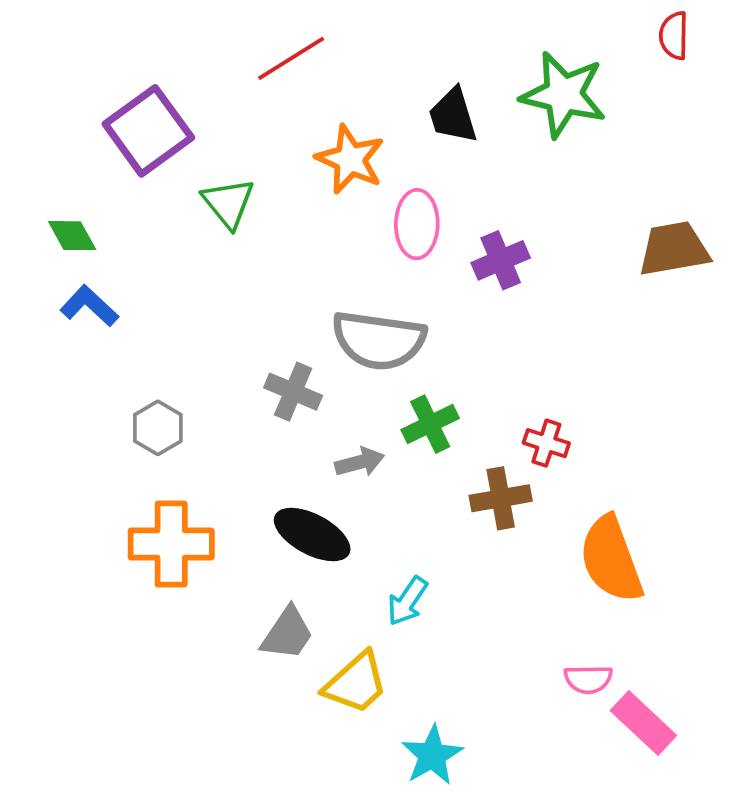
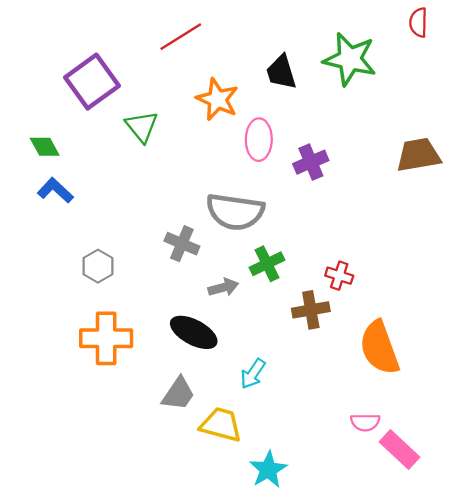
yellow trapezoid: (356, 683) -> (221, 425), turned -123

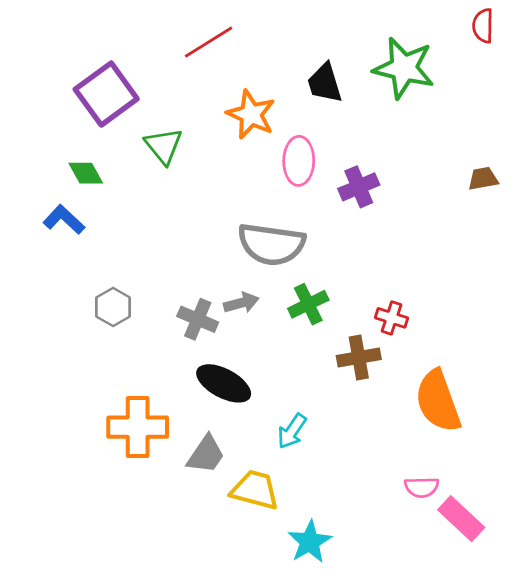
green diamond: (45, 147) -> (86, 173), moved
brown trapezoid: (418, 155) -> (483, 179), size x0.6
gray cross: (182, 244) -> (198, 319), moved
gray arrow: (223, 287) -> (241, 303), moved
orange cross: (106, 338) -> (138, 427), moved

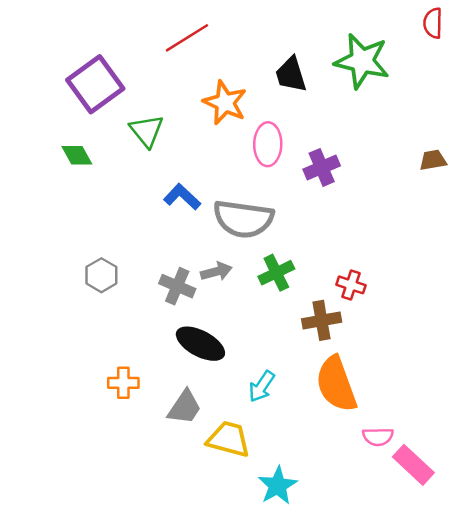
blue L-shape: (64, 220) -> (182, 197), moved
orange semicircle: (438, 401) -> (336, 384), moved
orange cross: (138, 427) -> (123, 383), size x0.6

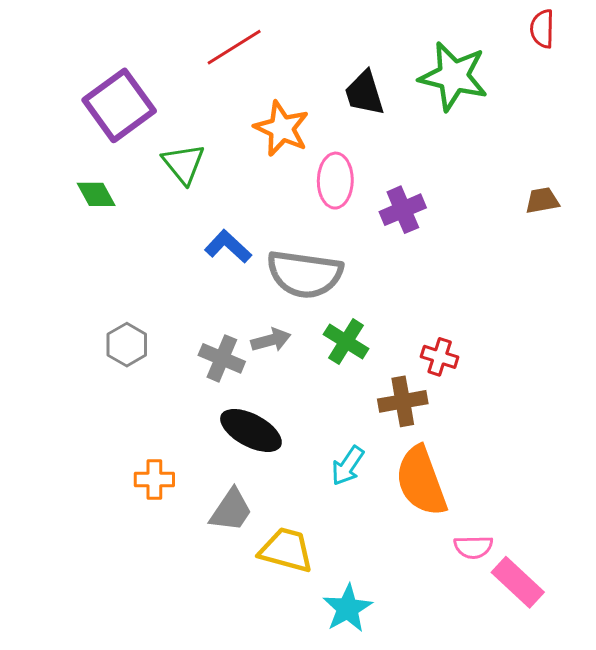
green cross: (276, 273) -> (346, 342), turned -32
cyan arrow: (262, 386) -> (348, 466), moved

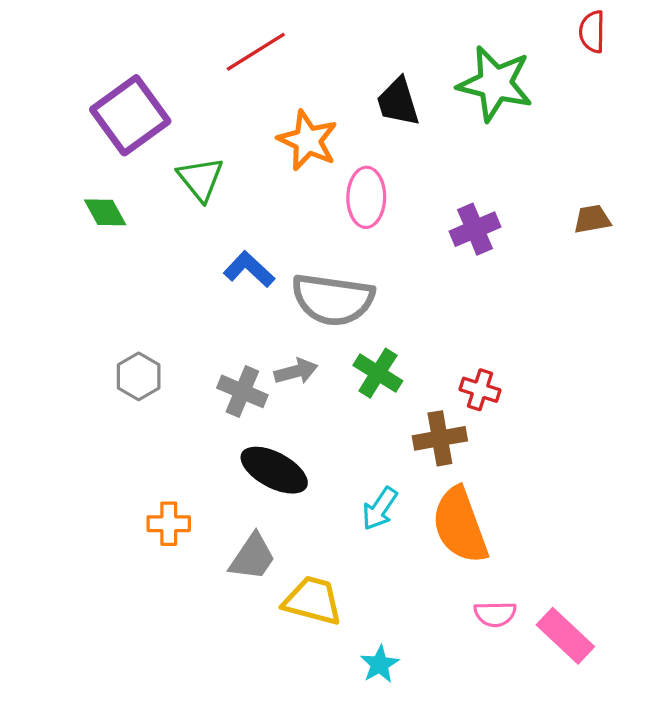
purple cross: (403, 210) -> (475, 229), moved
pink semicircle: (473, 547) -> (495, 614), moved
cyan star: (348, 608) -> (380, 664), size x0.7

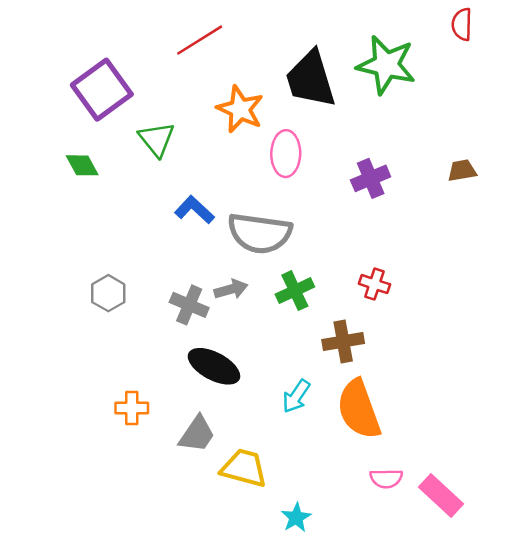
black trapezoid: (398, 102) -> (311, 79), size x1.5
green cross: (378, 373) -> (295, 291), turned 33
red cross: (480, 390) -> (374, 284), moved

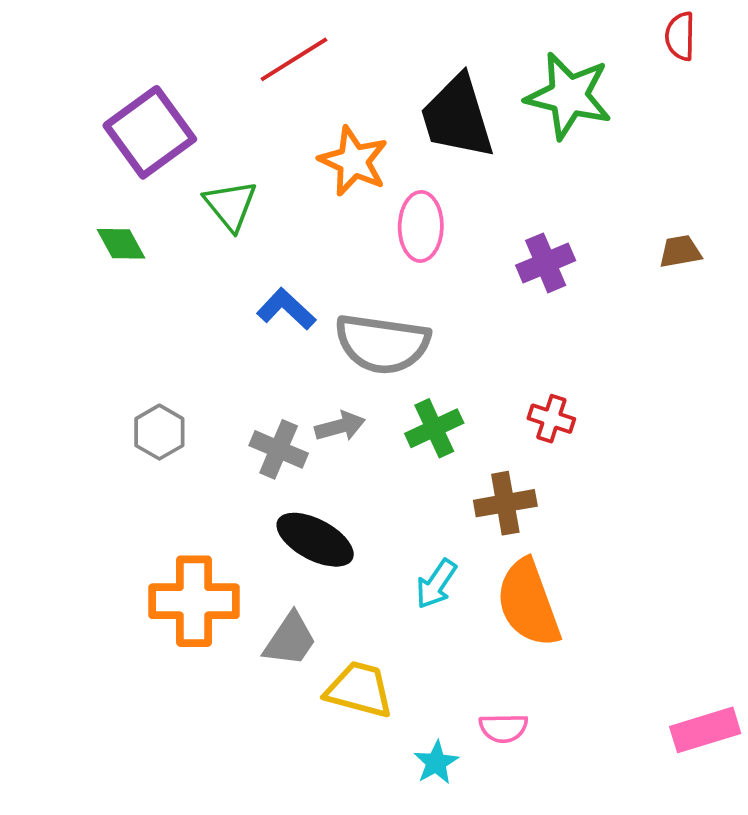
orange cross: (132, 408) -> (194, 601), size x1.8
pink semicircle: (386, 478) -> (503, 728), moved
pink rectangle: (441, 495) -> (705, 730), moved, turned -60

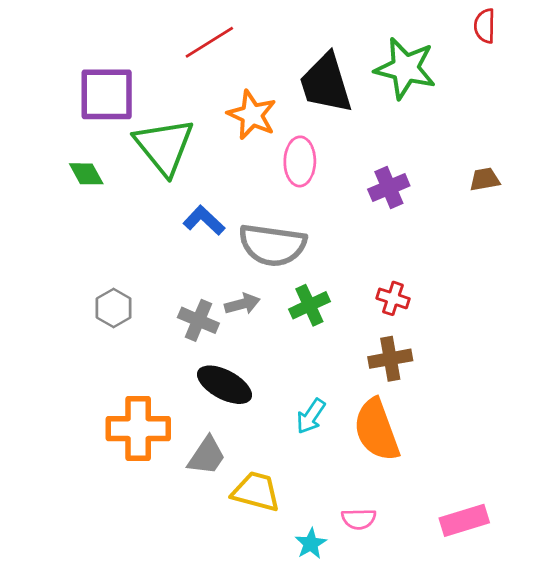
purple square: (150, 132) -> (107, 94), turned 36
green triangle: (231, 205) -> (164, 146), size x1.6
brown cross: (505, 503) -> (390, 359), moved
pink rectangle: (705, 730) -> (464, 520), moved

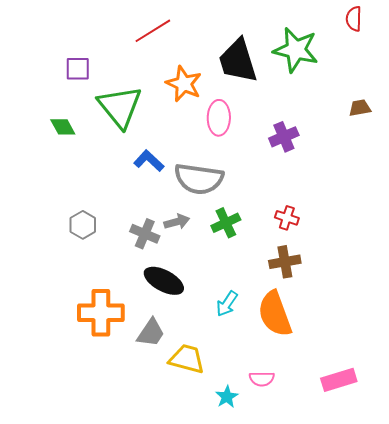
purple square: (107, 94) -> (78, 69), size x0.6
brown trapezoid: (485, 179) -> (360, 108), moved

